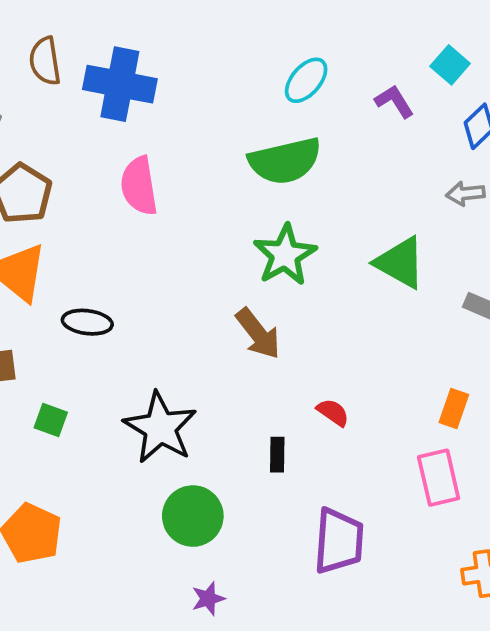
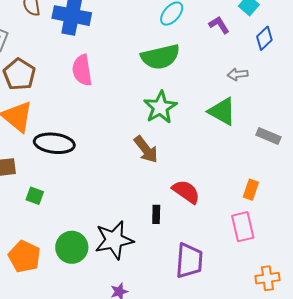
gray arrow: (465, 194) -> (238, 74), moved
black ellipse: (87, 322) -> (54, 143), size x1.5
red semicircle: (333, 412) -> (186, 192), size x1.6
black star: (160, 428) -> (114, 240), moved, turned 30
green circle: (193, 516) -> (72, 247), moved

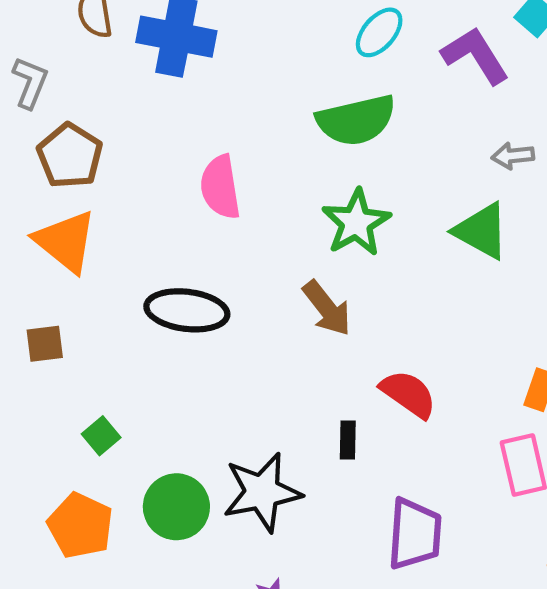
purple L-shape: (219, 25) -> (475, 55), size x1.6
pink semicircle: (82, 70) -> (220, 187), moved
black ellipse: (54, 143) -> (187, 310), moved
green square: (35, 196) -> (101, 436), moved, turned 30

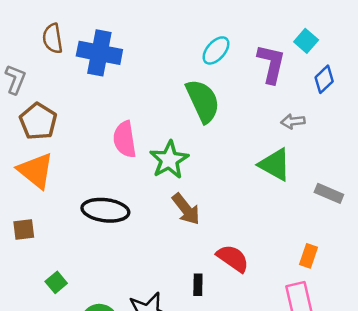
purple L-shape: (475, 55) -> (271, 64), turned 45
green semicircle: (356, 120) -> (203, 101), turned -102
green star: (356, 223) -> (169, 160), moved

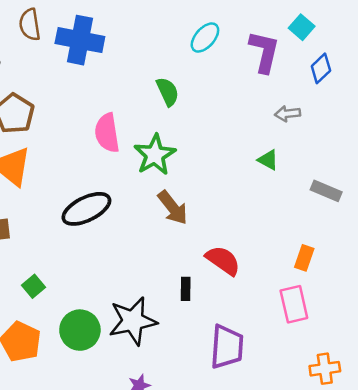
green semicircle: (203, 101) -> (168, 92), moved, size x0.6
green triangle: (275, 165) -> (268, 160), size x0.6
black ellipse: (105, 210) -> (86, 209), turned -33

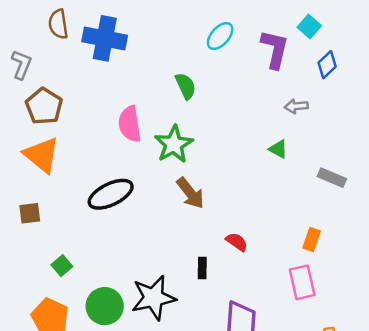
red semicircle: (223, 260) -> (237, 242), size x0.7

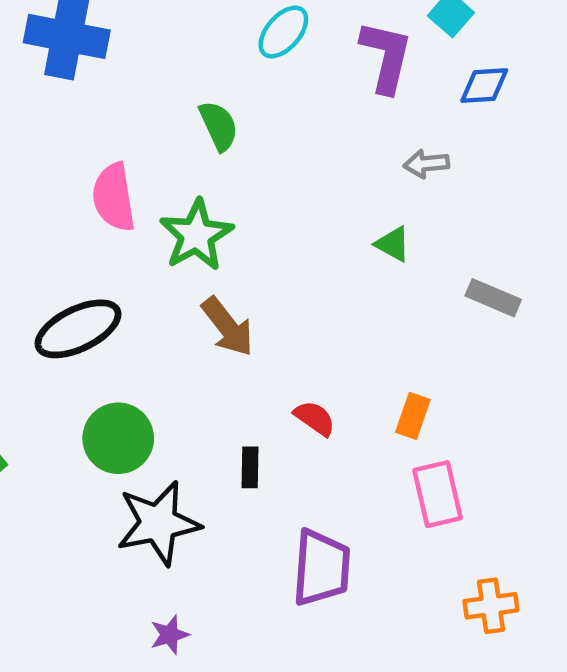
blue diamond: (327, 65) -> (484, 86), turned 40
orange rectangle: (312, 239) -> (413, 416), moved
green circle: (105, 306) -> (118, 438), moved

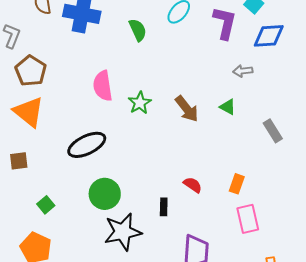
blue diamond: (484, 86) -> (269, 36), size x1.4
green semicircle: (219, 126) -> (138, 30), moved
green star: (196, 235) -> (140, 103), size x0.7
gray rectangle: (493, 298) -> (273, 131), turned 35
brown arrow: (228, 327) -> (187, 109), moved

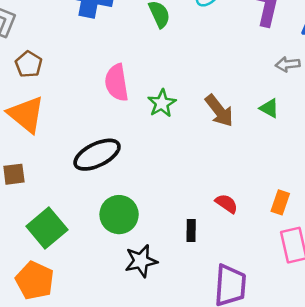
brown pentagon: (31, 71) -> (29, 64), size x0.7
green square: (46, 205) -> (47, 228), size x1.8
black star: (123, 232) -> (141, 261), size x0.7

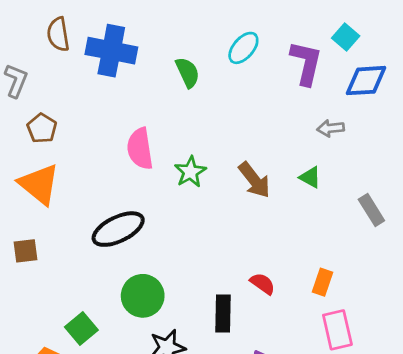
green square: (47, 228) -> (81, 329), moved, size x0.7
black rectangle: (191, 230) -> (223, 314), size x1.5

